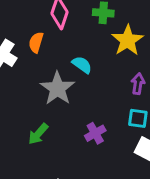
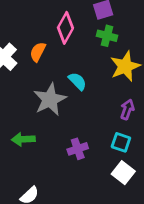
green arrow: (38, 134) -> (23, 139), turned 35

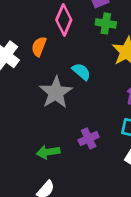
green arrow: (23, 139) -> (48, 152), moved

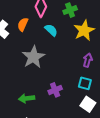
green cross: (106, 23) -> (70, 10), turned -32
cyan semicircle: (81, 72) -> (51, 30), moved

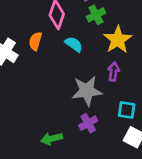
gray star: (33, 57) -> (87, 91), moved, turned 30
purple arrow: (88, 60) -> (114, 72), moved

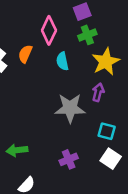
cyan semicircle: (74, 44) -> (62, 61), turned -144
purple cross: (88, 123) -> (69, 159), moved
green arrow: (51, 139) -> (17, 150), moved

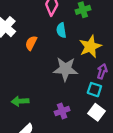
orange semicircle: (25, 54) -> (31, 43), moved
yellow star: (106, 62) -> (90, 46), moved
purple arrow: (98, 92) -> (102, 71), moved

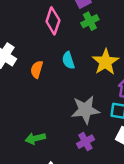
cyan semicircle: (61, 30) -> (68, 60), moved
gray star: (65, 69) -> (85, 110), moved

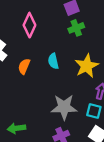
pink diamond: (53, 21) -> (29, 25), moved

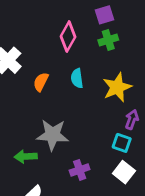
pink diamond: (29, 25) -> (68, 37), moved
gray star: (64, 107) -> (52, 135), moved

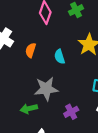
cyan semicircle: (77, 78) -> (60, 57), moved

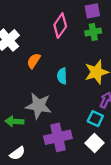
purple cross: (71, 112) -> (58, 137), size x1.6

